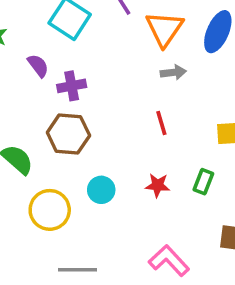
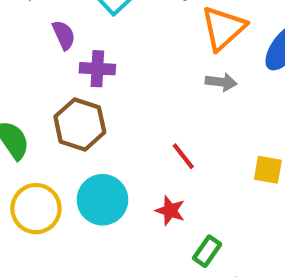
red line: (161, 123) -> (183, 156), moved, turned -35
green rectangle: (203, 182) -> (207, 251), moved
cyan circle: (101, 190) -> (102, 200), size x1.5

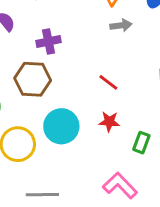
purple cross: (97, 69) -> (49, 41), moved

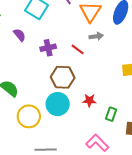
brown hexagon: (33, 79) -> (63, 77), moved
red line: (108, 82) -> (78, 49), moved

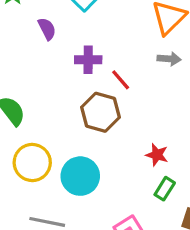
red line: (78, 49) -> (121, 80), moved
red star: (89, 100) -> (157, 155), moved
cyan circle: (58, 104) -> (80, 176), moved

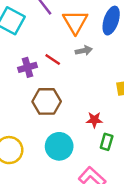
red line: (121, 80) -> (53, 59), moved
cyan circle: (80, 176) -> (59, 146), moved

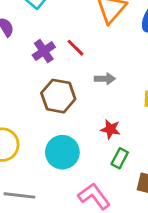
gray arrow: (84, 51) -> (105, 79), moved
purple cross: (28, 67) -> (44, 51), turned -30

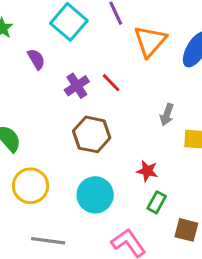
gray arrow: (105, 79) -> (167, 115), moved, turned 108

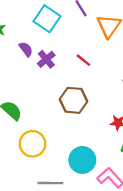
purple cross: (77, 86) -> (46, 59), moved
cyan circle: (95, 195) -> (82, 160), moved

